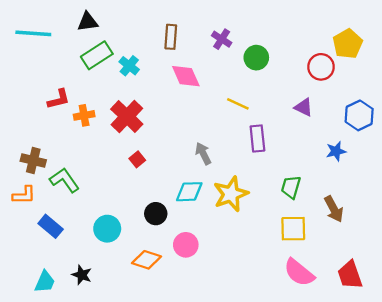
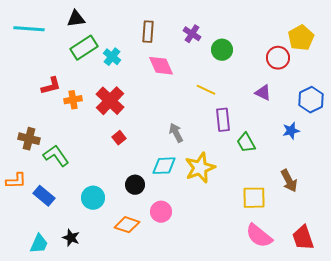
green trapezoid: (291, 187) -> (246, 143), moved, turned -45
orange L-shape: (24, 195) -> (16, 181), moved

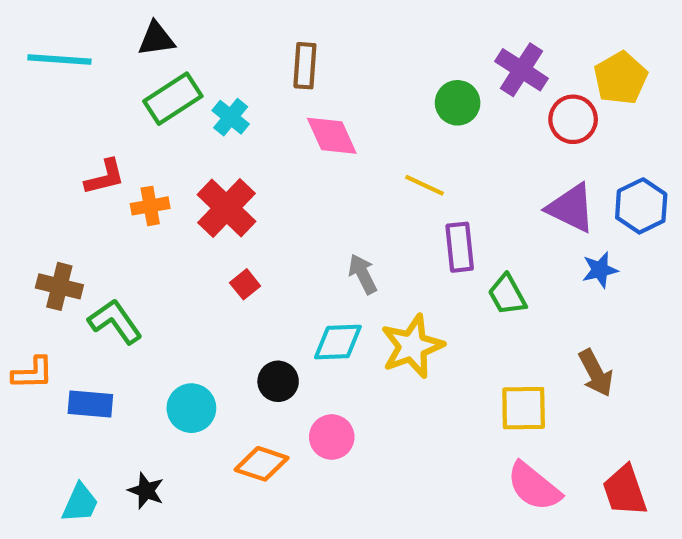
purple cross: (192, 34) -> (522, 70), moved, size x1.4
purple triangle: (263, 93) -> (571, 208), moved, size x1.5
blue rectangle: (44, 196) -> (90, 404), turned -35

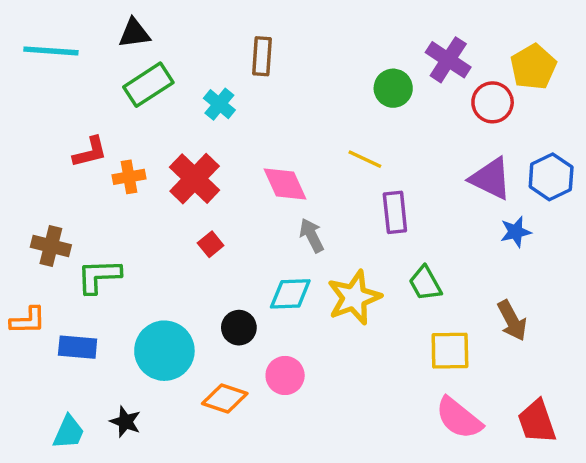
cyan cross: (231, 117) -> (219, 104), moved
pink diamond: (332, 136) -> (285, 184), moved
green trapezoid: (507, 295) -> (425, 283), moved
green L-shape: (115, 321) -> (99, 276), turned -57
cyan circle: (191, 408) -> (164, 351), size x1.4

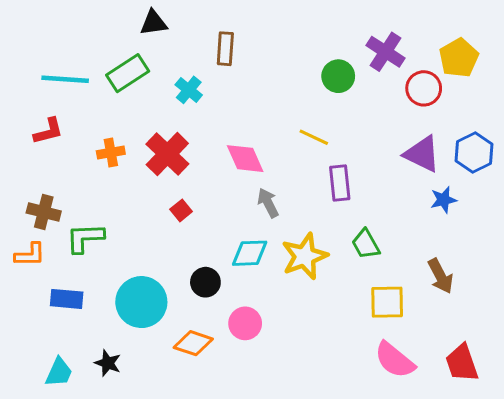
black triangle: (134, 33) -> (154, 23), moved
cyan line: (51, 51) -> (65, 79), moved
red L-shape: (90, 152) -> (48, 131), moved
orange L-shape: (28, 321) -> (30, 255), moved

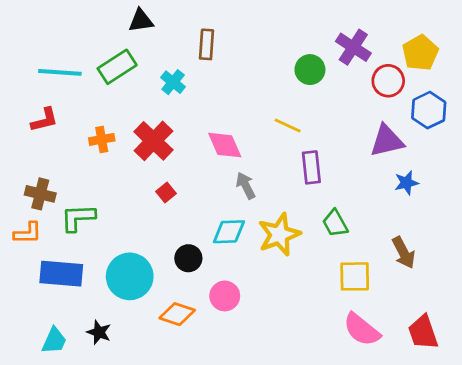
blue hexagon: (474, 152) -> (429, 110), moved
purple triangle: (422, 154) -> (387, 141), turned -39
blue rectangle: (67, 299) -> (61, 274), size x1.4

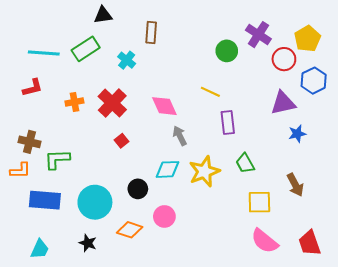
black star: (99, 332) -> (88, 243), moved

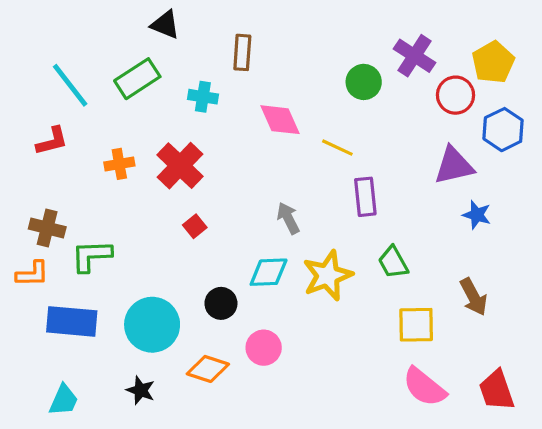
black triangle: (103, 15) -> (165, 25), turned 30
cyan line: (44, 53) -> (70, 85), turned 48
cyan cross: (127, 60) -> (203, 97), turned -30
pink diamond: (164, 106) -> (280, 120), moved
blue star: (297, 134) -> (477, 215), turned 30

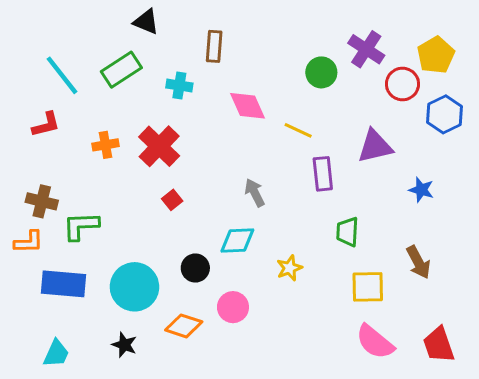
purple triangle: (454, 166) -> (375, 146), moved
green trapezoid: (393, 262) -> (347, 232), turned 32
yellow star: (328, 275) -> (289, 268), moved, size x0.6

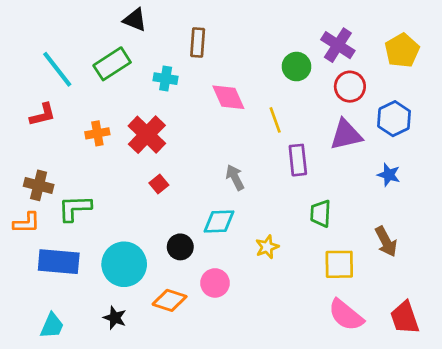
red circle: (402, 84) -> (350, 87), moved
blue hexagon: (444, 114) -> (394, 119), moved
yellow line: (298, 130) -> (275, 120), turned 45

